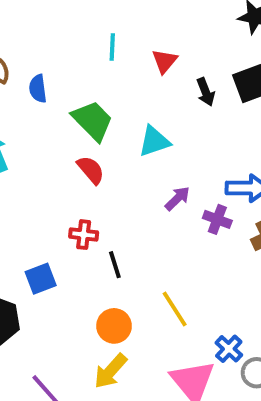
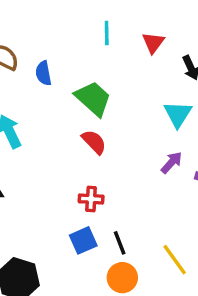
cyan triangle: (154, 141) -> (178, 114), moved, turned -36
black line: (115, 265) -> (120, 243), moved
blue square: (41, 279) -> (83, 240), moved

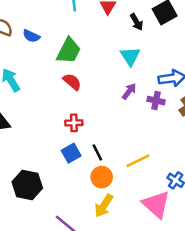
blue semicircle: (43, 73) -> (31, 36), turned -49
green trapezoid: (93, 99) -> (69, 51), turned 80
yellow line: (175, 260) -> (138, 161), turned -75

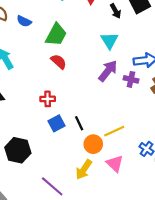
purple arrow: (129, 91) -> (108, 71), size x1.5
red cross: (74, 123) -> (48, 99), moved
orange circle: (102, 177) -> (93, 144), moved
pink triangle: (156, 204) -> (115, 164), moved, size x0.7

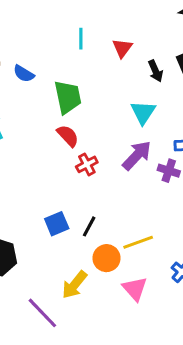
green trapezoid: (56, 35) -> (68, 97), turned -45
red cross: (48, 99) -> (87, 164), moved, turned -32
black line: (79, 123) -> (89, 226), turned 48
yellow arrow: (84, 170) -> (74, 285), moved

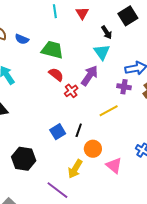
black arrow: (156, 71) -> (107, 32), moved
green trapezoid: (68, 97) -> (52, 50), turned -55
purple arrow: (137, 155) -> (89, 76), moved
yellow line: (138, 242) -> (109, 111), moved

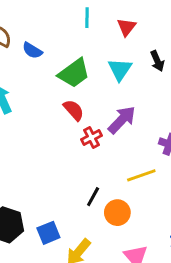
green trapezoid: (52, 50) -> (74, 73), turned 120
cyan triangle: (102, 52) -> (120, 69), moved
blue square: (58, 132) -> (48, 233), moved
orange circle: (93, 149) -> (117, 213), moved

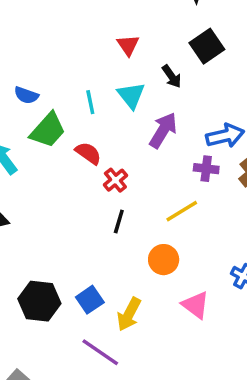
cyan line: (87, 18) -> (90, 102), moved
green trapezoid: (74, 73) -> (48, 130), moved
purple arrow: (122, 120) -> (163, 130), moved
black line: (93, 197) -> (119, 222), moved

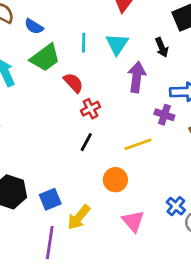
black arrow: (172, 76) -> (162, 47), moved
purple arrow: (163, 130) -> (137, 77), turned -36
purple line: (100, 352) -> (50, 243), turned 52

